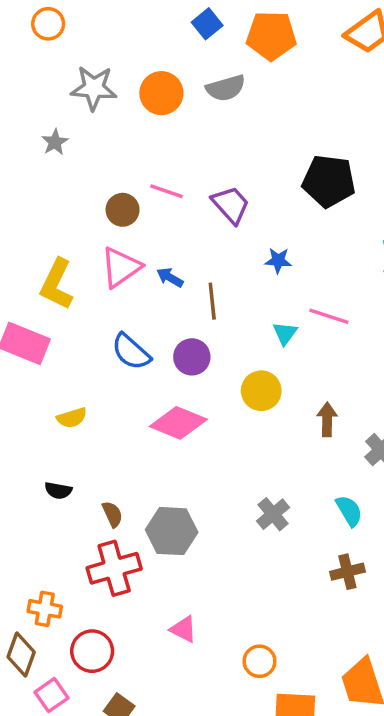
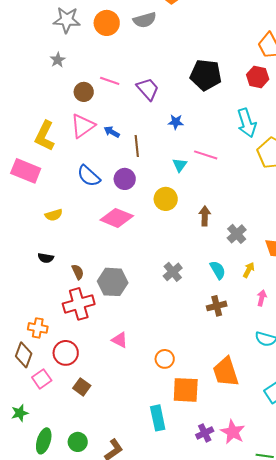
gray star: (55, 142) -> (58, 60), moved

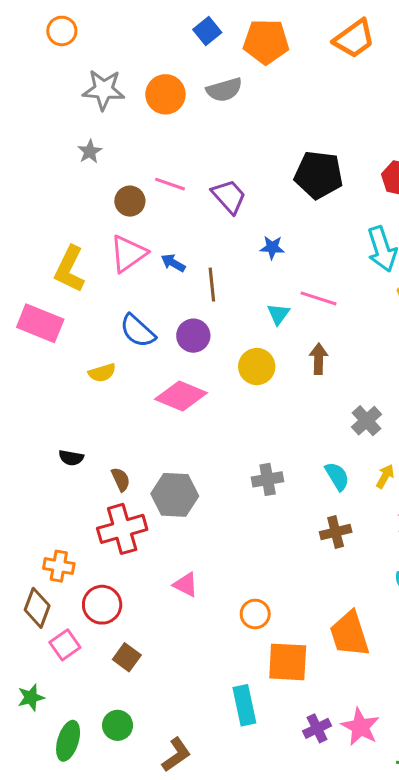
yellow semicircle: (54, 215) -> (102, 373), moved
brown arrow: (205, 216) -> (319, 359), moved
gray cross: (173, 272) -> (268, 479), turned 30
green circle: (78, 442) -> (118, 725), moved

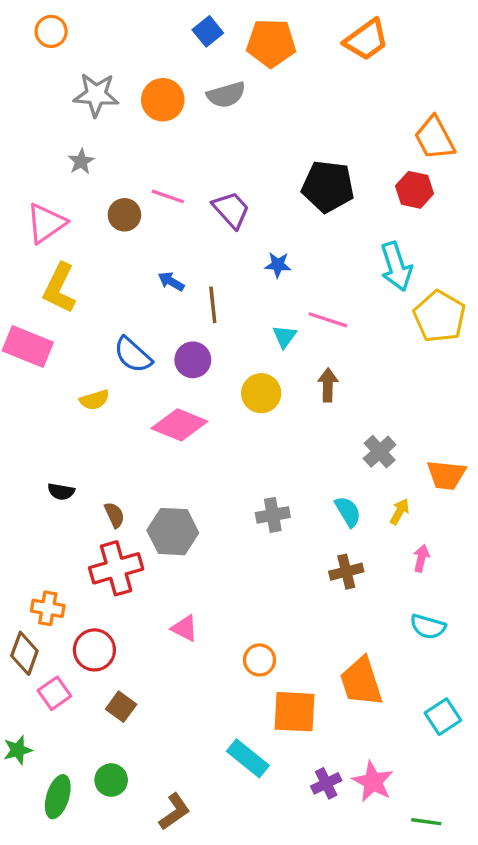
pink triangle: (128, 254) -> (46, 223), moved
cyan rectangle: (244, 705) -> (248, 758), turned -39

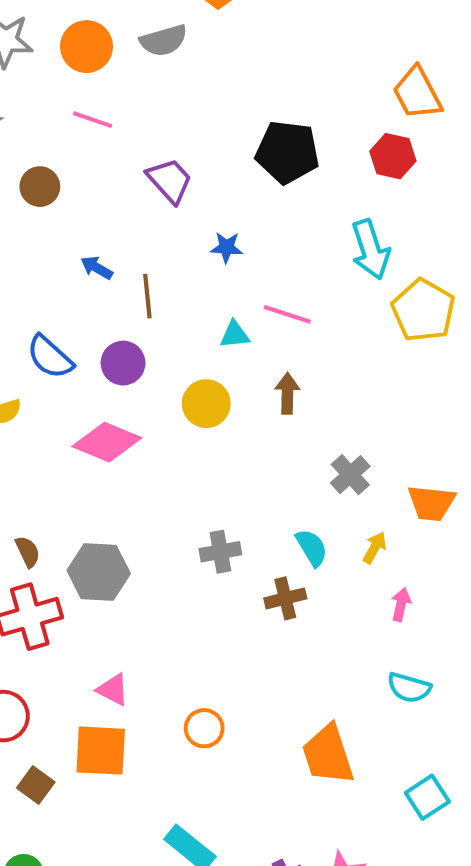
pink line: (168, 196) -> (93, 120), moved
cyan triangle: (285, 337) -> (235, 335), turned 48
brown cross: (346, 572) -> (285, 598), moved
orange square: (295, 712) -> (101, 751), moved

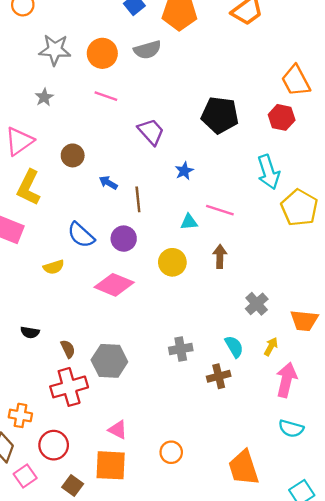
brown circle: (40, 187) -> (73, 155), moved
blue star: (226, 247) -> (184, 171), turned -30
pink arrow: (401, 604) -> (286, 380), size x1.8

